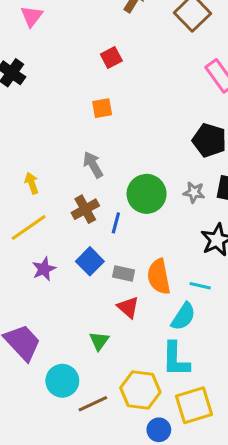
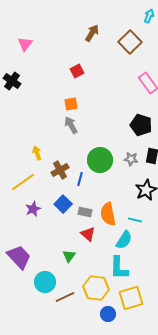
gray arrow: (93, 165) -> (71, 125), moved
yellow arrow: (32, 183) -> (37, 153), moved

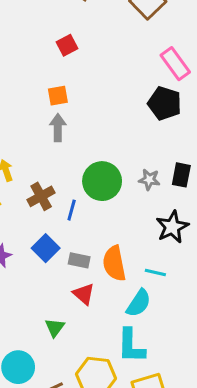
gray arrow: (71, 125) -> (58, 128), turned 30
black pentagon: (141, 125) -> (165, 103), moved

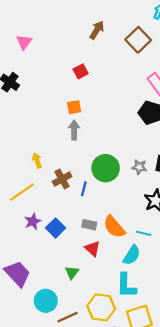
blue square: (46, 248) -> (56, 228), moved
orange semicircle: (114, 263) -> (114, 227), turned -30

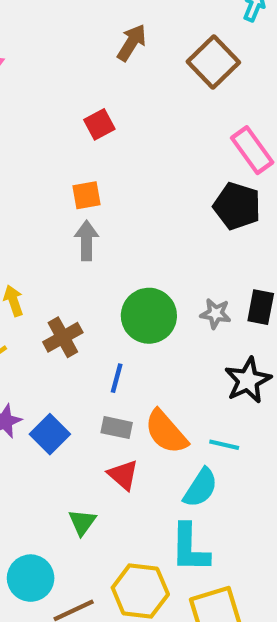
blue line: (84, 189) -> (117, 378), moved

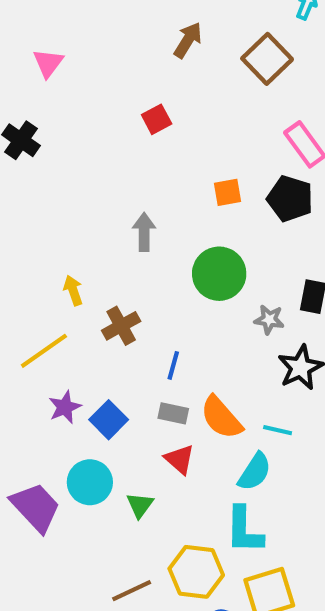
orange square: (87, 195) -> (227, 192), moved
gray star: (216, 314) -> (269, 320), moved
green circle: (149, 316) -> (219, 274), moved
cyan circle: (31, 578) -> (90, 482), moved

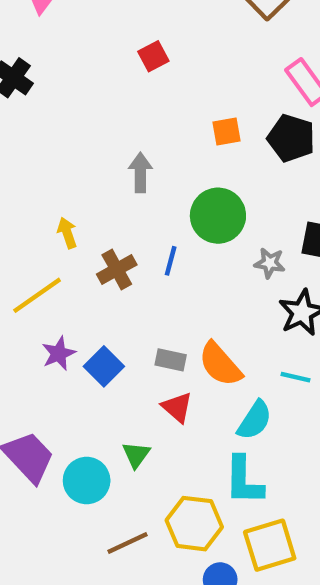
blue line: (173, 365) -> (171, 261), moved
cyan line: (278, 430) -> (296, 377), moved
cyan circle: (90, 482) -> (87, 481), moved

